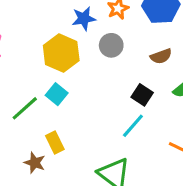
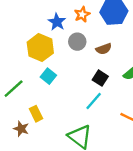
blue star: (84, 19) -> (57, 22), turned -30
brown semicircle: (161, 56) -> (104, 49), moved
cyan square: (57, 94) -> (48, 76), moved

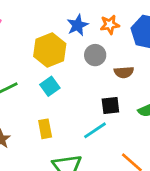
black square: (100, 78) -> (110, 106), turned 35
yellow rectangle: (36, 114) -> (45, 129), moved

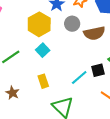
brown semicircle: (124, 72) -> (94, 33), size x1.5
black square: (110, 106) -> (98, 70), moved

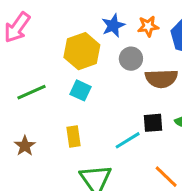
cyan square: (43, 50) -> (80, 90), turned -32
black square: (98, 70) -> (153, 123), moved

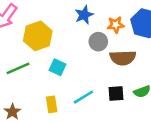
orange star: (148, 26) -> (116, 25), moved
yellow hexagon: (82, 51) -> (38, 36), moved
cyan line: (128, 140) -> (83, 97), moved

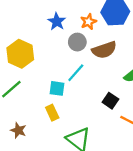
cyan square: (57, 67) -> (57, 88), moved
black square: (116, 94) -> (110, 101), moved, turned -35
cyan line: (83, 97) -> (76, 73), moved

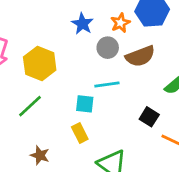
cyan line: (76, 73) -> (107, 84), turned 42

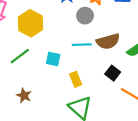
brown semicircle: (140, 56) -> (108, 41), moved
cyan square: (85, 104) -> (53, 59), moved
yellow rectangle: (80, 133) -> (76, 79), moved

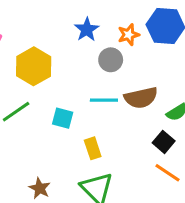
black square: (113, 73) -> (164, 142), moved
brown star: (24, 95) -> (40, 188), moved

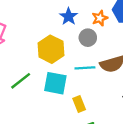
yellow hexagon: (34, 66) -> (51, 49), moved
cyan square: (63, 118) -> (55, 83), size x1.5

